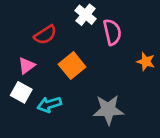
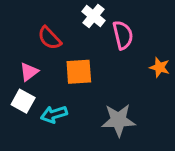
red semicircle: (45, 35) -> (49, 38), turned 80
orange square: (72, 66) -> (79, 72), turned 35

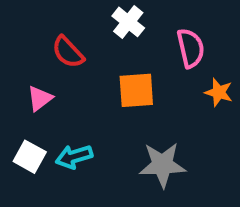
pink semicircle: (123, 35) -> (191, 48), moved
orange square: (79, 72) -> (136, 90), moved
white square: (23, 101) -> (30, 157), moved

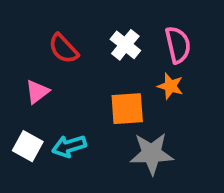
white cross: (128, 22) -> (125, 45), moved
orange square: (136, 90) -> (127, 109), moved
orange star: (219, 92) -> (170, 86), moved

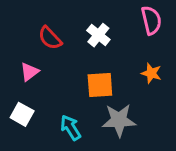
pink semicircle: (178, 45) -> (151, 20), moved
orange star: (170, 86) -> (151, 73), moved
cyan arrow: (69, 146) -> (71, 128), moved, turned 75

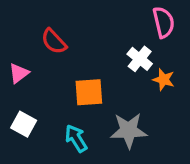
white cross: (98, 35) -> (140, 59), moved
pink triangle: (29, 72) -> (19, 73), moved
orange square: (100, 85) -> (89, 92), moved

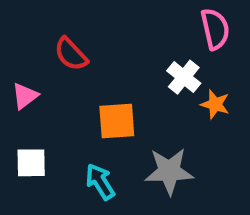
white square: (24, 124) -> (31, 163), turned -30

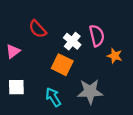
pink semicircle: (215, 29) -> (97, 36), moved
white cross: (184, 77) -> (72, 41), moved
orange square: (117, 121) -> (62, 65), turned 30

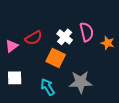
red semicircle: (38, 29) -> (34, 38), moved, turned -78
orange star: (115, 56) -> (108, 43), moved

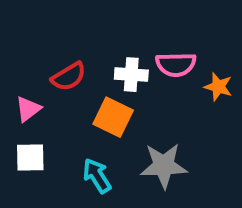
pink semicircle: (87, 32) -> (176, 64), turned 102
white cross: (65, 37) -> (131, 75), turned -35
pink triangle: (12, 46) -> (28, 109), moved

